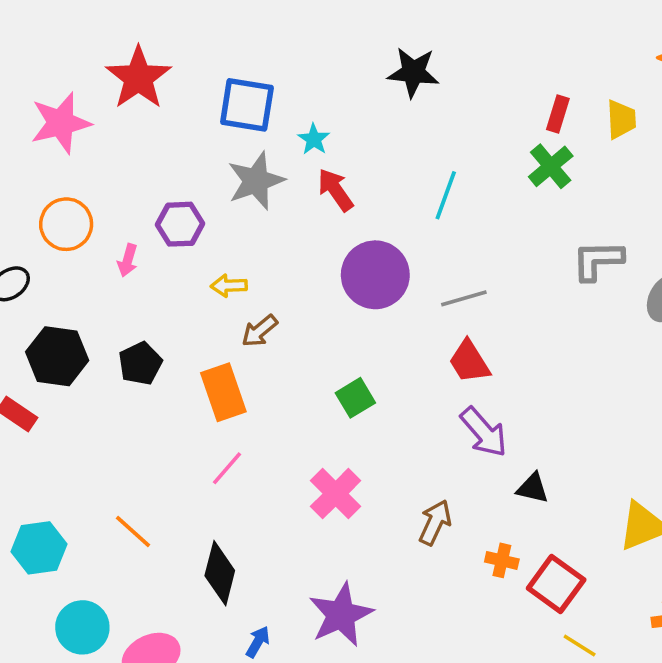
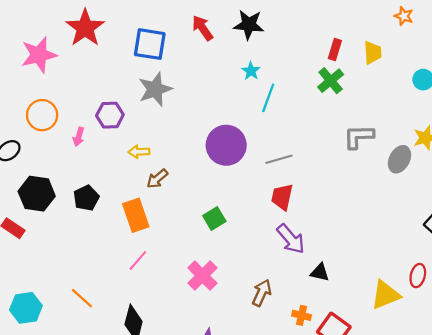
cyan star: (314, 139) -> (251, 71), moved
red arrow: (336, 190) -> (202, 28), moved
red trapezoid: (469, 362) -> (282, 197), turned 44

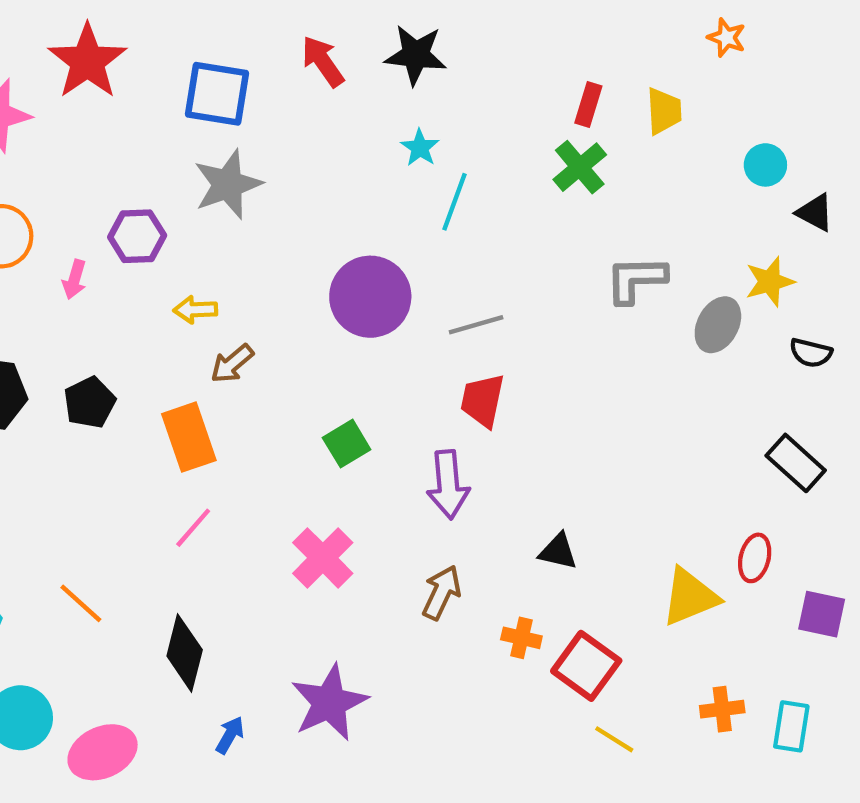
purple arrow: (291, 239) -> (448, 485), moved, turned 36

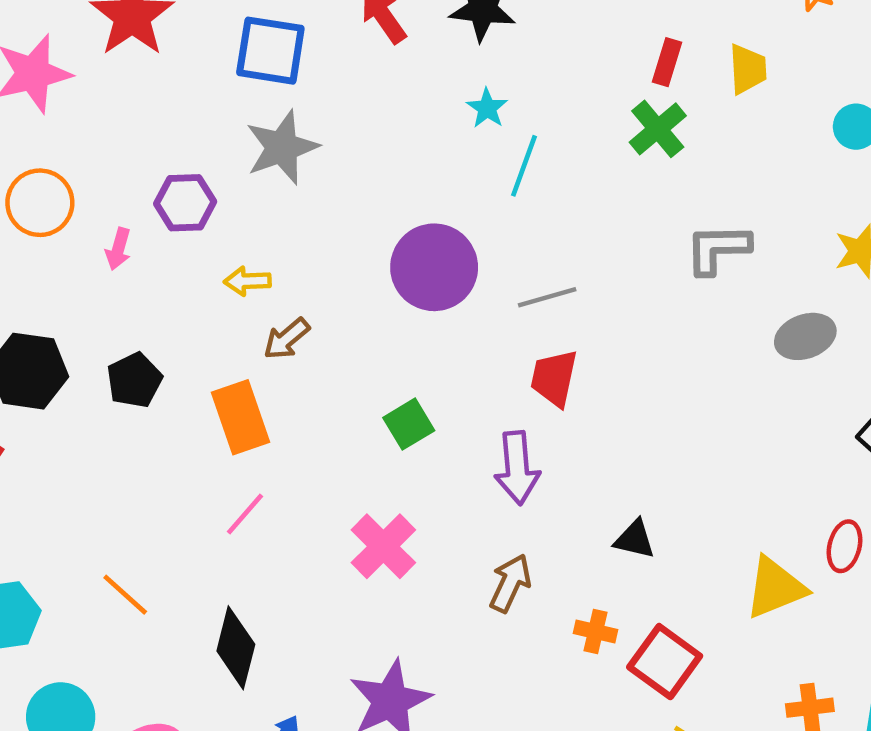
gray ellipse: (718, 325) -> (805, 336), moved, turned 42

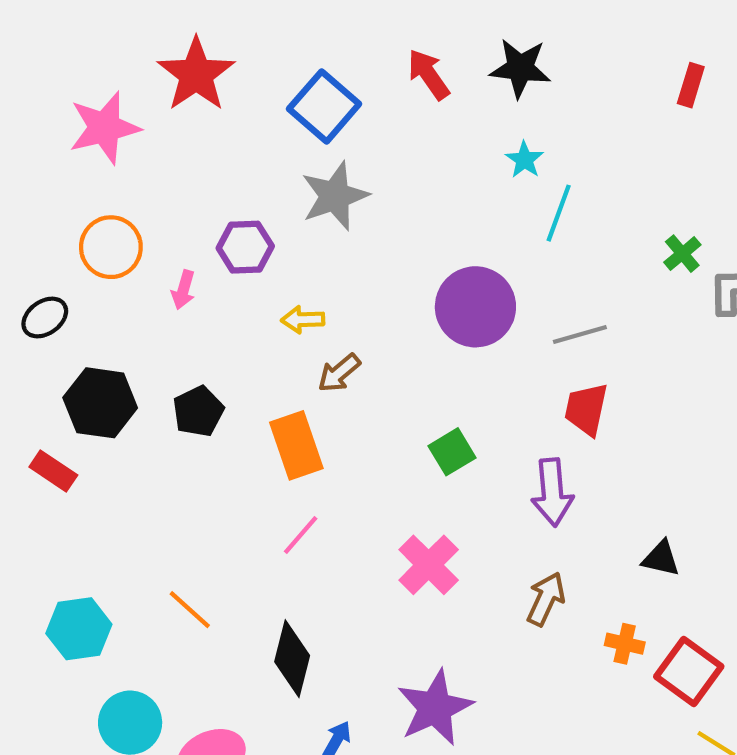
blue square: (270, 51) -> (324, 106), turned 32
red rectangle: (667, 62) -> (691, 85), moved
green cross: (658, 129) -> (682, 254), moved, size x0.7

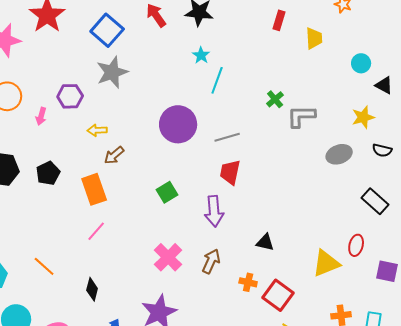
pink cross: (429, 565) -> (168, 257), moved
black diamond: (292, 659) -> (92, 289), size x0.7

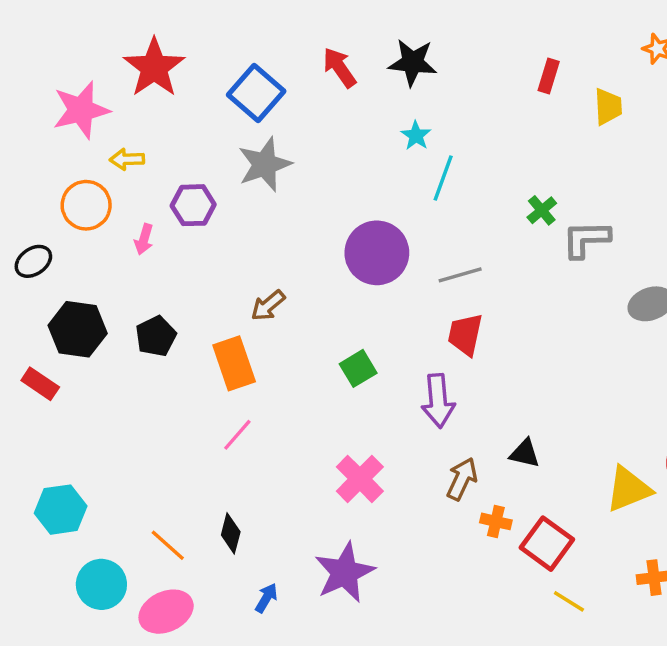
yellow arrow: (97, 130) -> (127, 159), moved
brown arrow: (211, 261) -> (462, 479), moved
orange line: (44, 266) -> (168, 545), moved

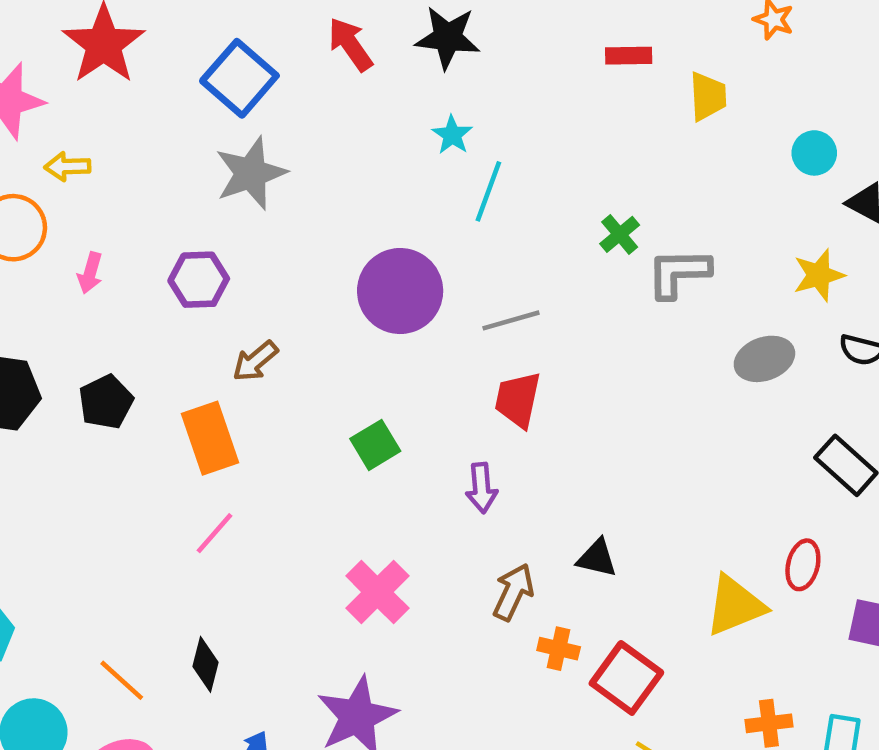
red rectangle: (549, 76) -> (629, 56), turned 72
purple hexagon: (193, 205) -> (199, 280), moved
purple arrow: (438, 401) -> (482, 488), size x0.7

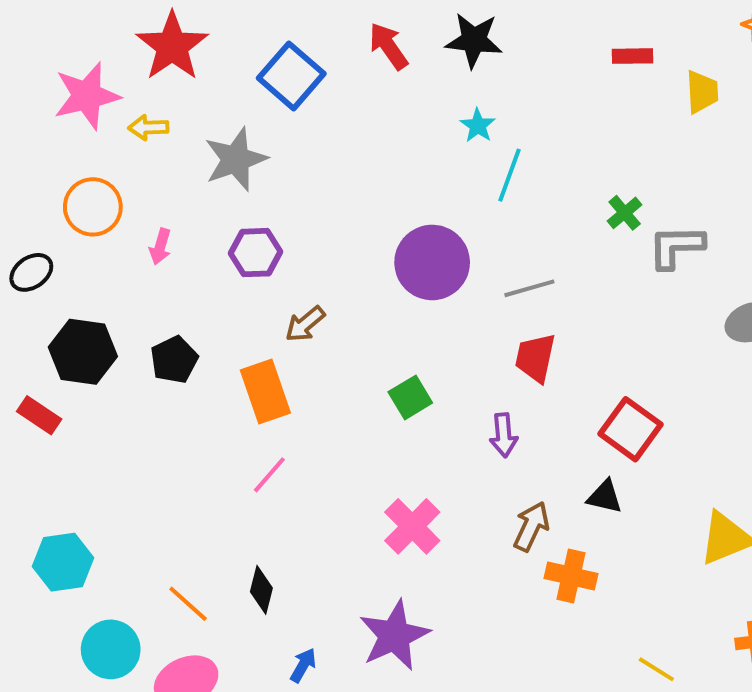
yellow arrow: (67, 167) -> (148, 128), moved
gray star: (251, 173) -> (236, 159), moved
orange cross: (559, 649) -> (571, 576), size x1.4
red square: (626, 678) -> (631, 429), moved

